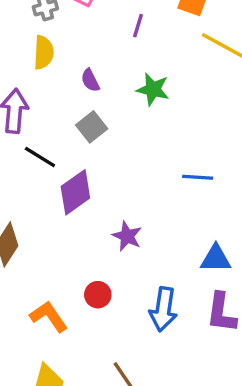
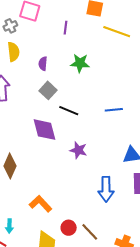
purple semicircle: (90, 80) -> (43, 64), turned 40
black line: (40, 157) -> (69, 111), moved
purple diamond: (75, 192) -> (45, 130), turned -60
red circle: (98, 295) -> (69, 228), moved

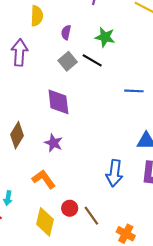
black line: (69, 111) -> (92, 60), moved
purple star: (78, 150) -> (54, 143), moved

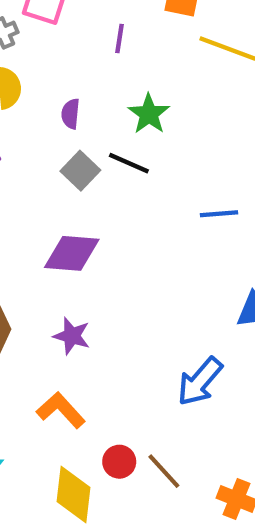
green star: (105, 37) -> (149, 114), turned 30
purple diamond: (58, 102) -> (72, 253), turned -72
blue arrow: (114, 173) -> (200, 381), turned 40

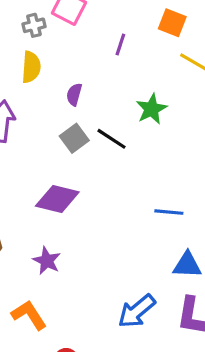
green star: (149, 114) -> (152, 109), moved
blue line: (219, 214) -> (169, 212), moved

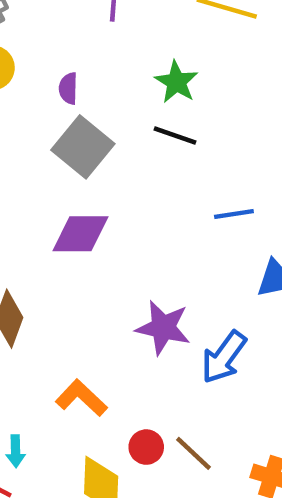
gray square: (74, 138) -> (83, 147), size x1.5
black line: (111, 139) -> (175, 135), moved
purple star: (47, 261) -> (163, 328), moved, size x1.4

